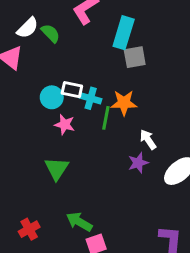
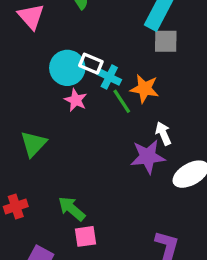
cyan circle: (52, 97) -> (67, 68), size x1.4
green line: (106, 118) -> (122, 101), turned -55
purple star: (138, 163) -> (148, 157), size x1.5
green triangle: (57, 169) -> (33, 144), moved

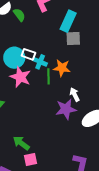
pink star: (76, 100) -> (20, 77), size x1.5
green line: (122, 101) -> (48, 76), turned 35

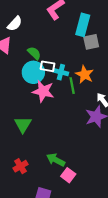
green semicircle: (19, 15) -> (34, 53), moved
orange star: (62, 68) -> (85, 74), turned 30
pink square: (31, 160) -> (68, 175), turned -32

